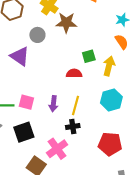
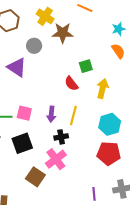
yellow arrow: (109, 66) -> (103, 89), moved
red semicircle: (74, 73) -> (71, 84), turned -126
cyan hexagon: (111, 100) -> (110, 124), moved
black cross: (73, 126) -> (61, 137), moved

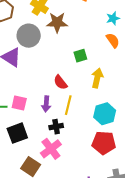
gray circle: (34, 46) -> (29, 36), size x1.5
red semicircle: (71, 84) -> (60, 82), moved

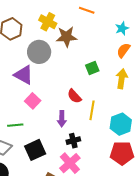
orange semicircle: (113, 40) -> (123, 50), turned -105
yellow arrow: (97, 78) -> (122, 79), moved
pink square: (19, 103) -> (33, 101), moved, turned 35
yellow line: (68, 105) -> (92, 110), moved

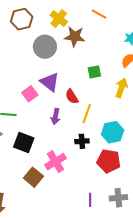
purple triangle: (24, 75) -> (50, 82), moved
black cross: (73, 141) -> (82, 141), moved
black square: (35, 150) -> (24, 143), turned 35

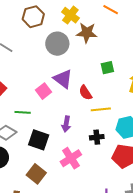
yellow line: (87, 114) -> (101, 109), turned 66
purple arrow: (55, 117) -> (66, 124), moved
brown square: (33, 177) -> (36, 174), moved

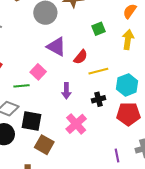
pink square: (43, 91) -> (38, 72), moved
red semicircle: (85, 93) -> (81, 57), turned -98
black square: (39, 140) -> (32, 121), moved

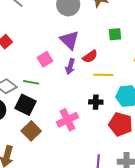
green line: (22, 86) -> (31, 82), moved
purple arrow: (66, 91) -> (70, 66), moved

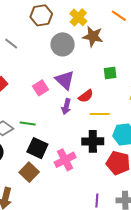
pink square: (45, 59) -> (40, 88), moved
black cross: (96, 102) -> (93, 141), size x1.5
black square: (25, 105) -> (37, 148), moved

